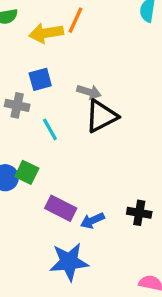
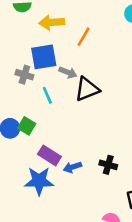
orange line: (75, 20) -> (84, 37), moved
blue square: (40, 79) -> (44, 57), size x1.5
gray arrow: (89, 92) -> (68, 72), moved
blue star: (69, 262) -> (39, 181), moved

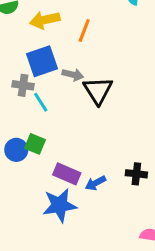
black triangle: (87, 89) -> (98, 90), turned -32
cyan line: (47, 95) -> (41, 102), moved

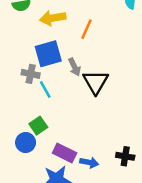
gray arrow: (73, 75) -> (74, 67), turned 48
green square: (35, 144) -> (38, 126), turned 30
blue circle: (16, 150) -> (26, 143), moved
blue arrow: (95, 183) -> (89, 162), turned -144

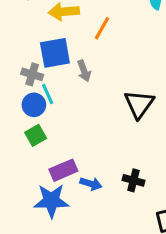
black triangle: (96, 82) -> (139, 104), moved
blue circle: (26, 143) -> (34, 105), moved
purple rectangle: (65, 153) -> (63, 170), turned -55

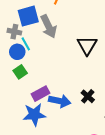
gray arrow: (84, 71) -> (49, 26), size x1.6
black cross: (134, 180) -> (88, 96), turned 32
blue arrow: (91, 184) -> (60, 101), size x1.5

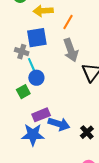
gray arrow: (49, 26) -> (71, 50), moved
blue circle: (17, 52) -> (36, 78), moved
black cross: (88, 96) -> (87, 132), moved

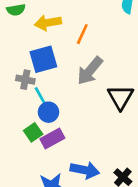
gray arrow: (71, 50) -> (90, 71), turned 65
purple rectangle: (41, 115) -> (52, 138), moved

